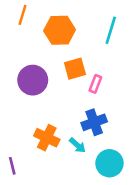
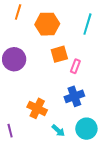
purple circle: (33, 80) -> (14, 59), moved
cyan arrow: (77, 145) -> (58, 131), moved

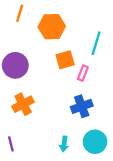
cyan line: (87, 24) -> (96, 43), moved
orange cross: (37, 108) -> (23, 104), moved, turned 36
cyan arrow: (58, 131) -> (64, 144), turned 56

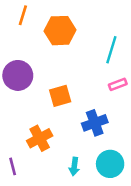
orange square: (65, 60) -> (60, 96), moved
pink rectangle: (83, 73) -> (118, 84), moved, turned 48
orange cross: (23, 104) -> (40, 138), moved

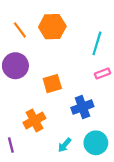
orange line: (23, 15) -> (20, 30), moved, turned -54
cyan arrow: (74, 166) -> (65, 145), turned 32

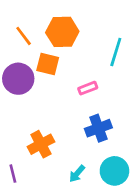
pink rectangle: (103, 74) -> (88, 88), moved
orange square: (52, 84) -> (48, 64), moved, turned 30

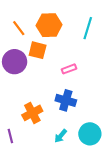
cyan line: (116, 52) -> (88, 28), moved
blue cross: (98, 128) -> (66, 100), moved, turned 36

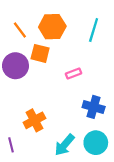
blue cross: (66, 100) -> (94, 107), moved
cyan arrow: (61, 136) -> (65, 145), size x1.5

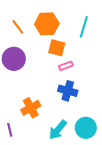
orange square: (40, 53) -> (57, 48), moved
blue cross: (94, 107) -> (68, 91), moved

